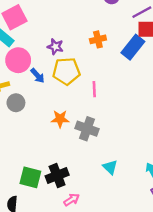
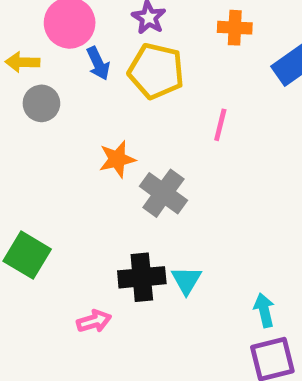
pink line: (94, 89) -> (220, 125), moved
orange star: (60, 119) -> (117, 159), turned -30
black cross: (57, 176) -> (142, 277), moved

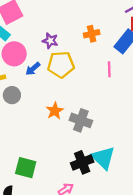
blue arrow: (98, 63) -> (33, 69), turned 91
pink line: (220, 125) -> (109, 69), moved
cyan triangle: (186, 280) -> (103, 158), size x1.6

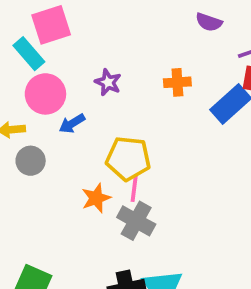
yellow pentagon: (61, 65) -> (128, 158), moved
pink line: (109, 69) -> (134, 189), moved

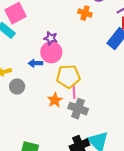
orange cross: (177, 82) -> (85, 13), moved, turned 32
pink circle: (45, 94) -> (51, 52), moved
blue arrow: (72, 124) -> (35, 63), turned 40

